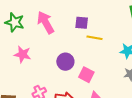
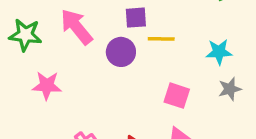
purple circle: (65, 62) -> (121, 52), moved
pink square: (86, 75) -> (177, 96), moved

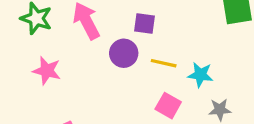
yellow line: (161, 39) -> (164, 63), moved
cyan star: (219, 52) -> (200, 75), moved

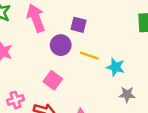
pink square: (168, 106) -> (53, 80), moved

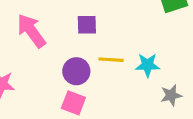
purple circle: (61, 45) -> (76, 71), moved

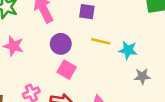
purple circle: (76, 71) -> (61, 44), moved

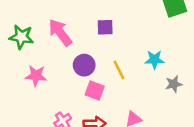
yellow line: (101, 41) -> (119, 70), moved, turned 60

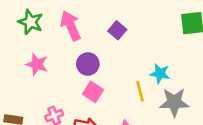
purple square: (105, 27) -> (117, 30), turned 30
yellow line: (119, 70) -> (140, 91), moved
gray star: (174, 84) -> (174, 102), size x1.6

